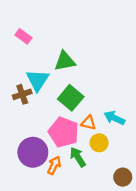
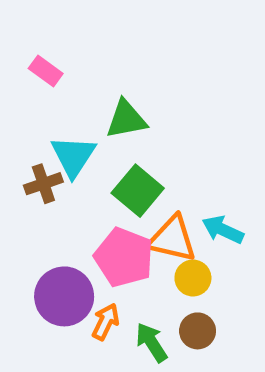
orange triangle: (88, 123) -> (172, 239), size x1.6
green arrow: (78, 157) -> (152, 342), moved
brown circle: (123, 177) -> (198, 331), moved

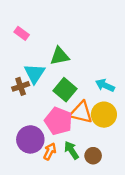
cyan arrow: (223, 230) -> (105, 85), moved
yellow circle: (193, 278) -> (104, 115), moved, size x1.5
green arrow: (152, 342) -> (71, 150), moved

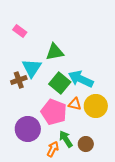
cyan arrow: (105, 85) -> (81, 79), moved, size x1.4
orange triangle: (81, 112) -> (75, 104), size x0.6
orange arrow: (50, 151) -> (53, 149), moved

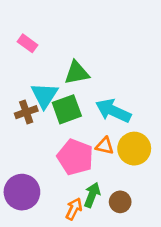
green square: (60, 83) -> (67, 109), moved, turned 30
purple circle: (28, 129) -> (22, 192), moved
green arrow: (66, 139) -> (92, 195), turned 54

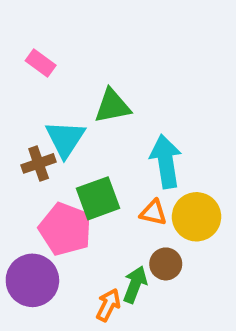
green square: (67, 109) -> (98, 198), moved
cyan arrow: (113, 111) -> (166, 161), turned 56
pink pentagon: (75, 157) -> (65, 229), moved
brown circle: (120, 202) -> (166, 264), moved

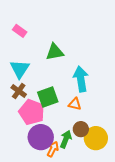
cyan triangle: (65, 139) -> (20, 69), moved
brown cross: (39, 163) -> (19, 91), moved, turned -35
yellow circle: (196, 217) -> (96, 138), moved
purple circle: (32, 280) -> (41, 137), moved

